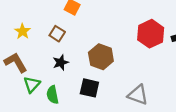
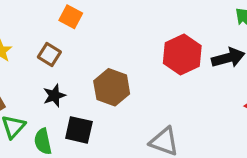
black square: (89, 88) -> (79, 130), moved

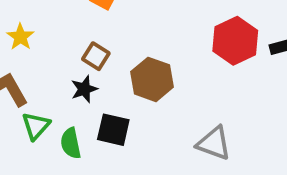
brown square: (49, 54) -> (96, 56), moved

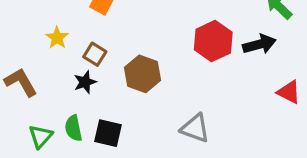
yellow star: (20, 37) -> (57, 38), moved
green triangle: (36, 126) -> (41, 136), moved
black square: (113, 130) -> (108, 133), moved

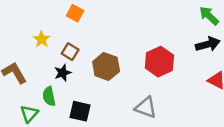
red hexagon: (213, 41) -> (159, 62), moved
black arrow: (259, 44) -> (208, 44), moved
green semicircle: (73, 128) -> (49, 96), moved

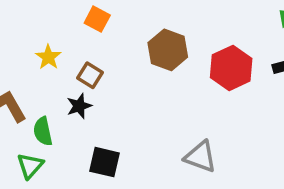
red hexagon: (159, 62) -> (231, 68), moved
brown hexagon: (106, 67) -> (168, 50), moved
green semicircle: (49, 96) -> (43, 131), moved

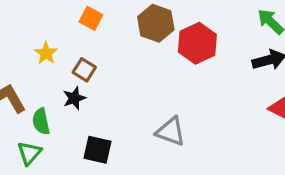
brown hexagon: (168, 50) -> (156, 23), moved
red hexagon: (231, 68) -> (197, 43), moved
gray triangle: (200, 157) -> (171, 131), moved

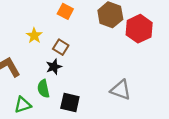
green semicircle: (41, 121) -> (43, 89), moved
green triangle: (29, 153) -> (23, 105), turned 30

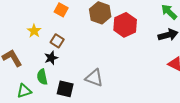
gray triangle: (121, 90) -> (94, 78), moved

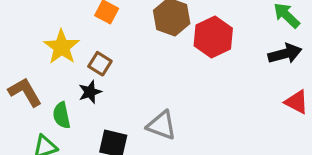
yellow star: (34, 31) -> (62, 47), size x1.5
green semicircle: (42, 77) -> (62, 115), moved

